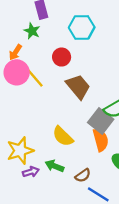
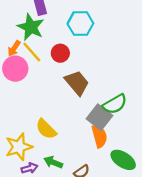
green star: (32, 31) -> (31, 27), size x1.6
yellow line: (34, 77) -> (32, 52), moved
yellow semicircle: (63, 136) -> (46, 129), moved

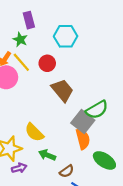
green star: (31, 27) -> (20, 40), size x0.6
green arrow: (53, 162) -> (47, 155), moved

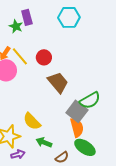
cyan hexagon: (66, 36) -> (69, 17), moved
green star: (20, 40) -> (16, 26), moved
green ellipse: (104, 160) -> (85, 147), moved

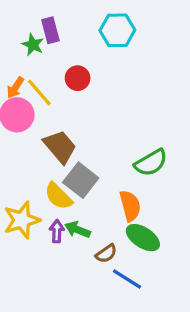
red circle: (44, 57) -> (78, 78), moved
brown trapezoid: (58, 82) -> (60, 147), moved
gray square: (77, 111) -> (81, 180), moved
purple arrow: (18, 154) -> (57, 231), moved, turned -72

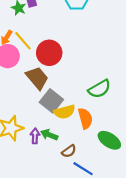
red circle: (78, 78) -> (49, 53), moved, size x1.5
yellow semicircle: (58, 196) -> (65, 112), moved, turned -60
green ellipse: (143, 238) -> (109, 140), moved

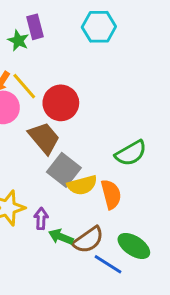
green arrow: (49, 135) -> (61, 237), moved
green ellipse: (109, 140) -> (134, 246), moved
brown semicircle: (69, 151) -> (88, 240), size x1.5

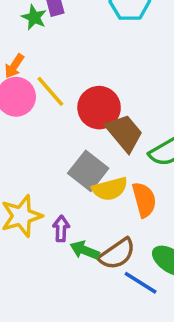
yellow line: (24, 86) -> (50, 91), moved
red circle: (61, 103) -> (99, 108), moved
brown trapezoid: (44, 138) -> (124, 133), moved

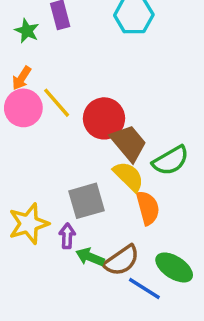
green star: (34, 17) -> (27, 31), moved
gray square: (88, 171) -> (86, 201), moved, turned 36
yellow semicircle: (110, 189) -> (129, 176), moved, turned -120

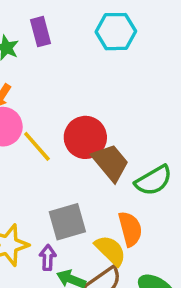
yellow line: (57, 103) -> (37, 146), moved
yellow semicircle: (129, 176) -> (110, 250), moved

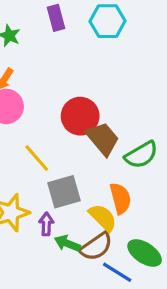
purple rectangle: (41, 32) -> (56, 18), moved
yellow line: (37, 146) -> (37, 158), moved

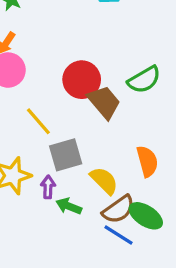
green semicircle: (141, 155) -> (144, 80), moved
orange semicircle: (120, 198) -> (147, 161), moved
brown semicircle: (96, 247) -> (118, 209), moved

